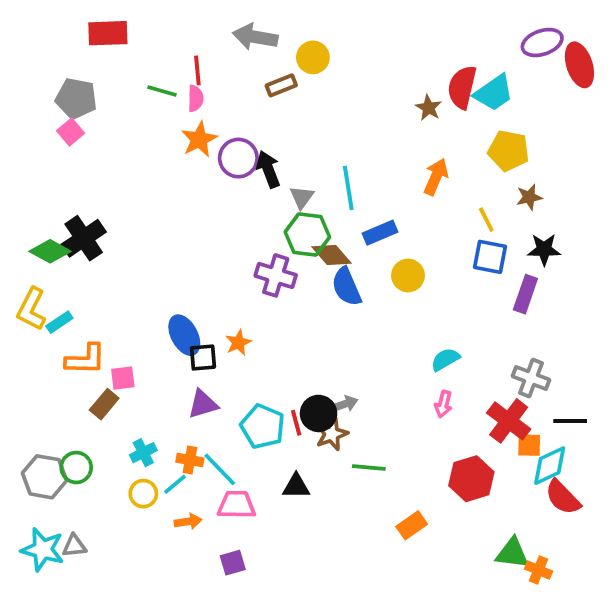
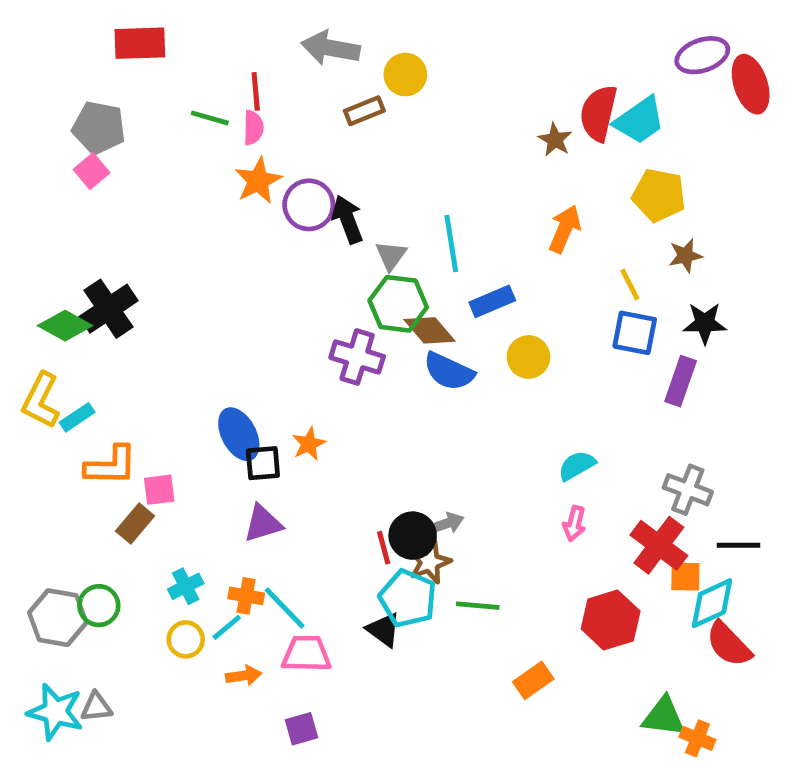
blue semicircle: (346, 287) -> (449, 371), turned -42
cyan pentagon: (263, 426) -> (408, 598), moved
black triangle: (296, 486) -> (384, 630), turned 36

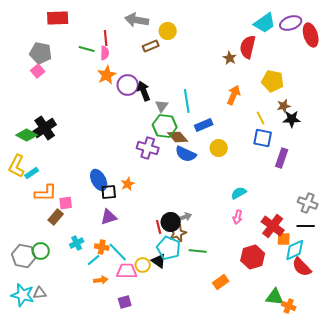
cyan trapezoid: (640, 120) -> (265, 23), moved
black star: (705, 323) -> (292, 119), moved
gray cross: (688, 490) -> (308, 203), moved
yellow circle: (186, 639) -> (143, 265), moved

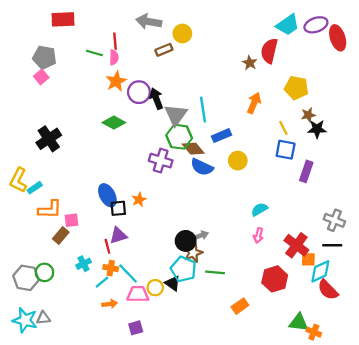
gray triangle: (162, 106) -> (176, 115), size x1.6
green diamond: (27, 135) -> (114, 123), moved
red line: (159, 227) -> (107, 246), moved

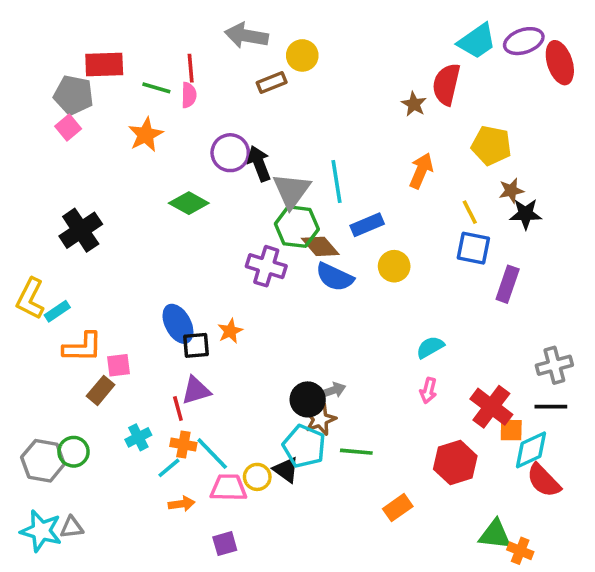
red rectangle: (63, 19) -> (104, 64), moved
orange star: (116, 81) -> (146, 135), moved
gray cross: (334, 220) -> (554, 365), turned -36

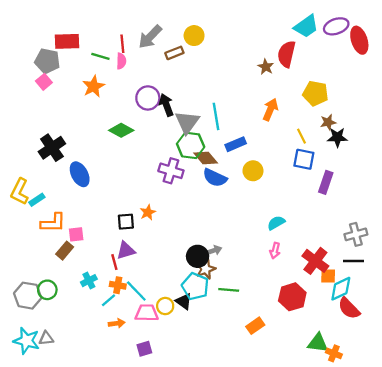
gray arrow: (246, 36) -> (150, 37), moved, turned -56
blue ellipse: (178, 324) -> (80, 174), moved

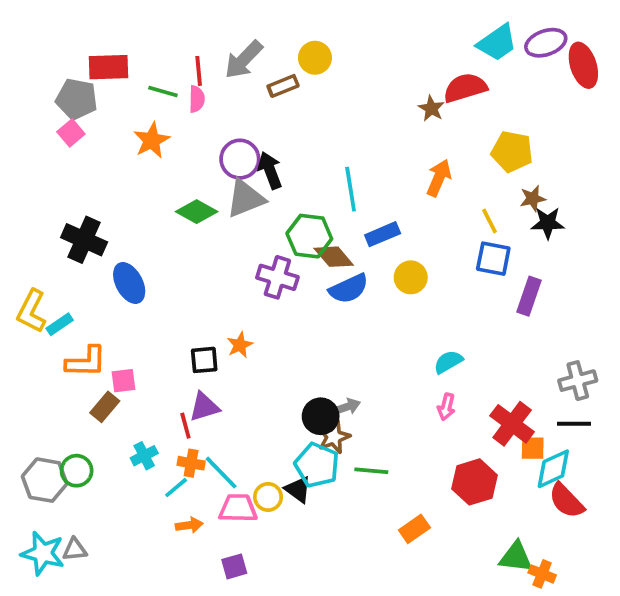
red semicircle: (287, 54) -> (465, 88), turned 60
gray triangle: (187, 122) -> (246, 199), moved, turned 32
black cross: (52, 148) -> (84, 240), turned -32
blue semicircle: (215, 178) -> (349, 289), turned -50

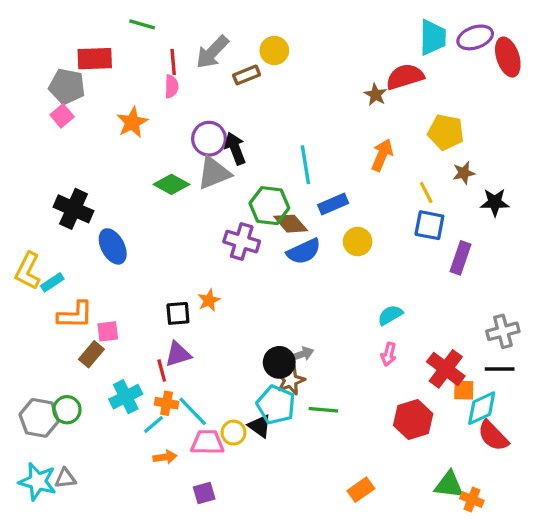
cyan trapezoid: (497, 43) -> (433, 37), turned -54
green line: (163, 92) -> (142, 24), moved
black star: (548, 223) -> (495, 202), moved
cyan cross: (144, 456) -> (126, 397), size x1.4
orange rectangle: (414, 529) -> (361, 490), moved

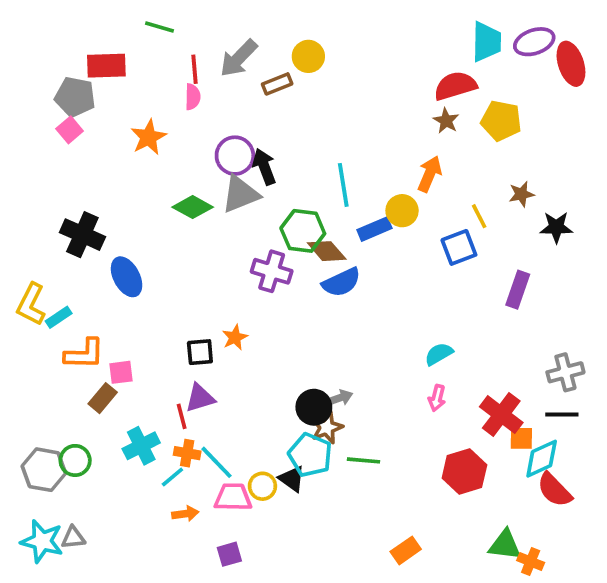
brown star: (376, 95) -> (446, 121), moved
yellow pentagon: (446, 132) -> (501, 121), moved
blue square: (429, 225) -> (459, 247), moved, turned -32
yellow circle: (358, 242) -> (402, 211), moved

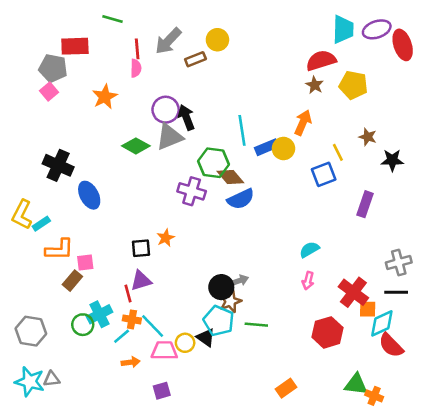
brown star: (521, 194) -> (368, 137), turned 30
blue rectangle: (374, 229) -> (267, 147), moved
green circle: (75, 460) -> (83, 325), moved

